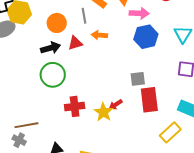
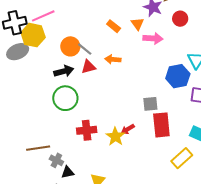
gray line: (84, 16) -> (85, 49), moved, turned -42
blue hexagon: (146, 37) -> (178, 76), moved
gray cross: (19, 140) -> (56, 160), moved

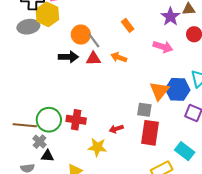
orange triangle: (137, 24) -> (159, 91), moved, size x1.5
green circle: (65, 98) -> (49, 120), moved
yellow star: (115, 136) -> (97, 147), moved, turned 30

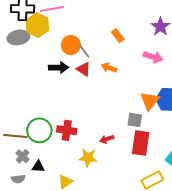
red triangle: (93, 59) -> (84, 69), turned 35
gray cross: (40, 142) -> (23, 156), moved

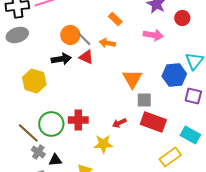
yellow hexagon: (37, 25) -> (34, 81), moved
orange arrow: (109, 68) -> (107, 43), moved
orange triangle: (150, 101) -> (132, 79), moved
brown line: (15, 136) -> (28, 133), turned 45
red rectangle: (141, 143) -> (153, 122), turned -70

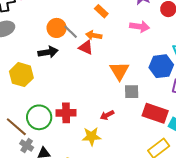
red triangle: (86, 57) -> (86, 47), moved
red rectangle: (153, 122) -> (155, 113), moved

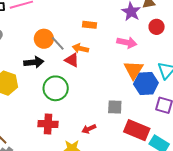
orange rectangle: (101, 11) -> (90, 25), turned -40
orange triangle: (119, 71) -> (134, 70), moved
green circle: (39, 117) -> (56, 88), moved

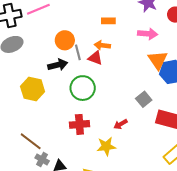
gray line: (58, 43) -> (78, 52), moved, turned 35
gray square: (115, 107) -> (144, 99), turned -35

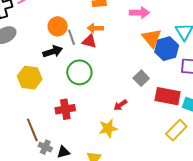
red cross: (79, 124) -> (65, 109), moved
brown line: (31, 141) -> (32, 130), turned 35

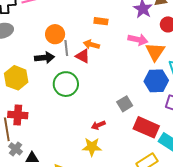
orange triangle: (152, 38) -> (155, 52), moved
red cross: (65, 109) -> (18, 115), moved
yellow star: (108, 128) -> (92, 147), moved

